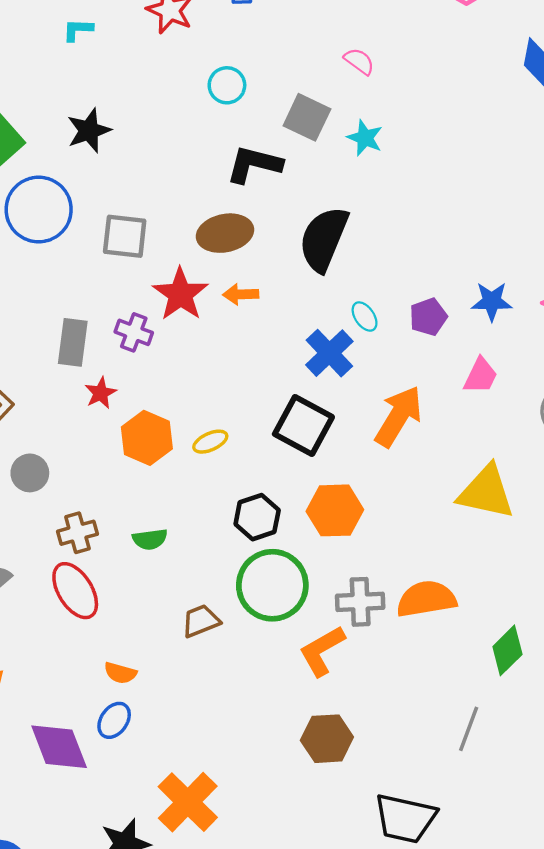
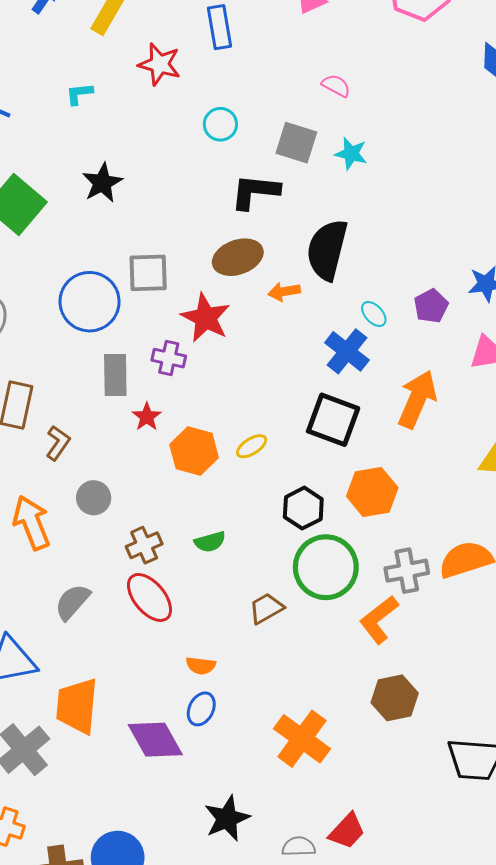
blue circle: (39, 210) -> (90, 302), moved
orange arrow: (241, 294) -> (284, 292), moved
orange cross: (188, 802) -> (302, 739), moved

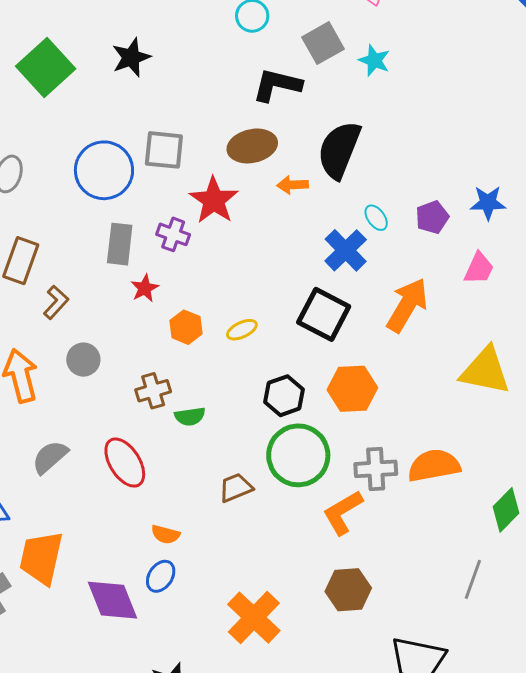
gray square: (296, 143) -> (323, 43), turned 36
orange hexagon: (194, 451) -> (186, 327), size x0.7
brown cross: (144, 545) -> (153, 391), moved

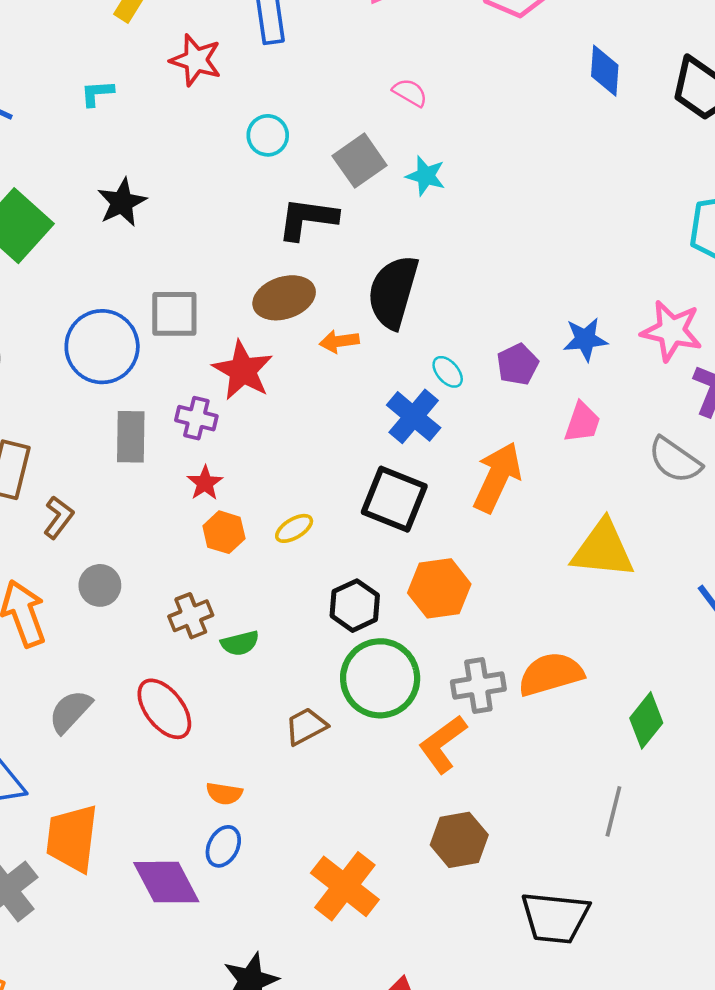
red star: (145, 288) -> (205, 483), moved

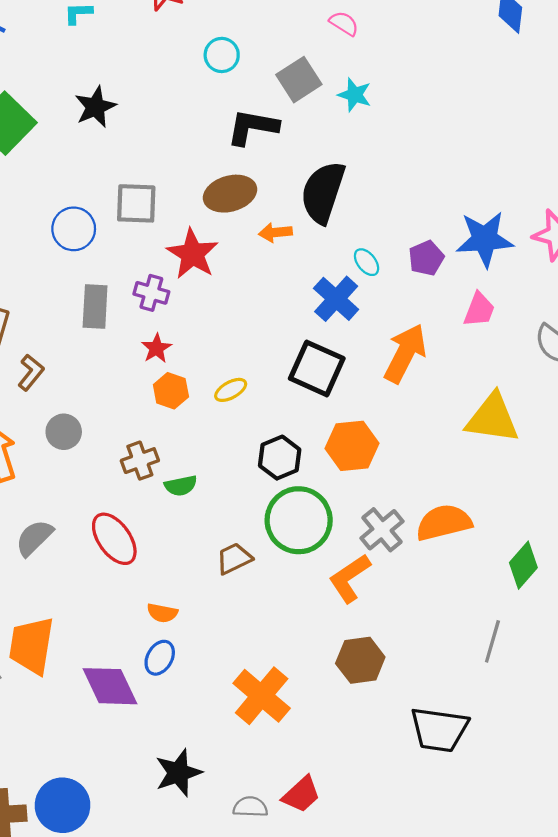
blue star: (585, 339) -> (485, 239), size x1.5
blue circle: (102, 347) -> (74, 229), size x0.7
gray cross: (478, 686) -> (382, 530), turned -33

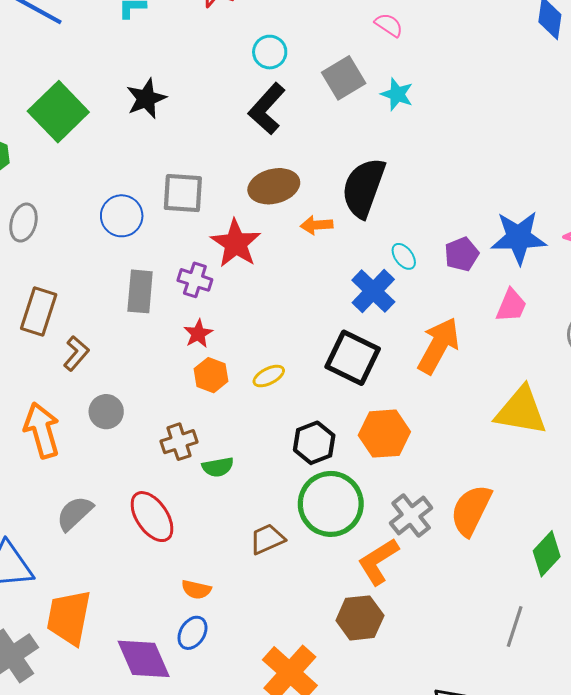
black L-shape: (253, 127) -> (267, 109), moved, turned -60
orange semicircle: (444, 522) -> (471, 510), turned -52
brown hexagon: (360, 660) -> (360, 618), moved

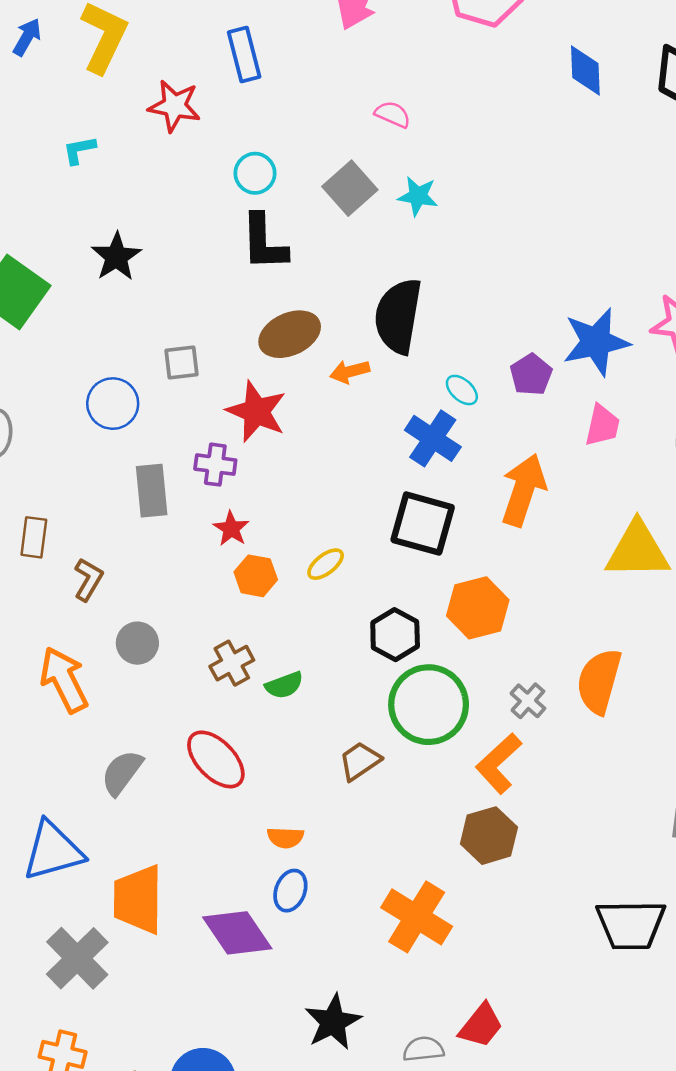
black L-shape: (267, 109) -> (264, 242), turned -33
gray square: (183, 193) -> (182, 363), size x0.7
brown rectangle: (39, 312) -> (34, 537), size x0.7
gray cross: (411, 516) -> (528, 701), size x0.7

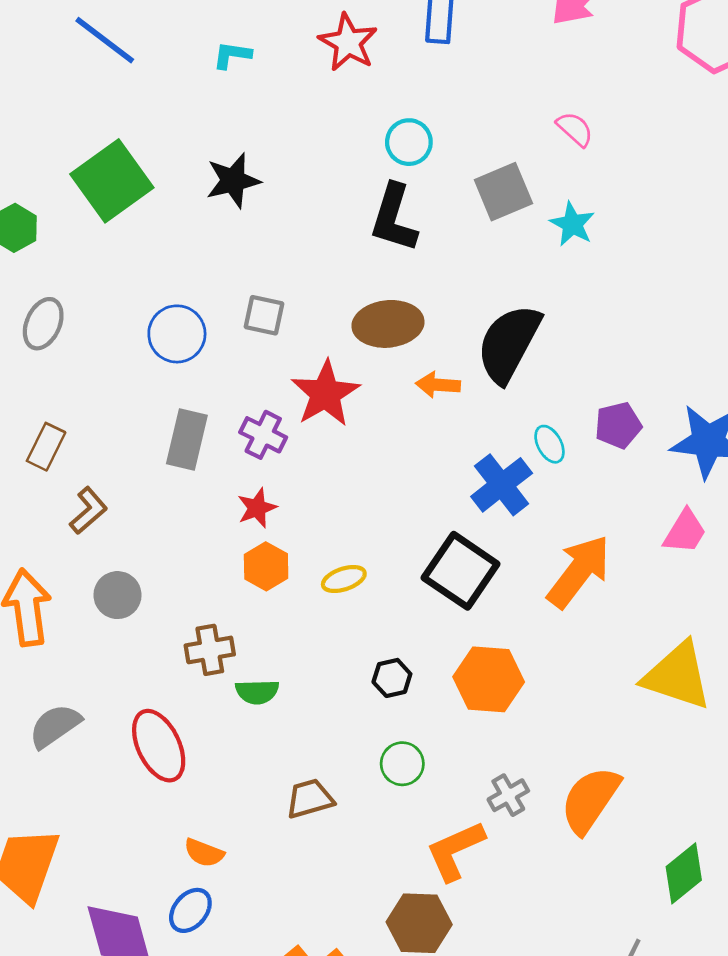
purple pentagon: (531, 375) -> (618, 425), moved
black hexagon: (395, 635) -> (392, 678), size x0.7
green circle: (429, 705) -> (402, 764), size x0.5

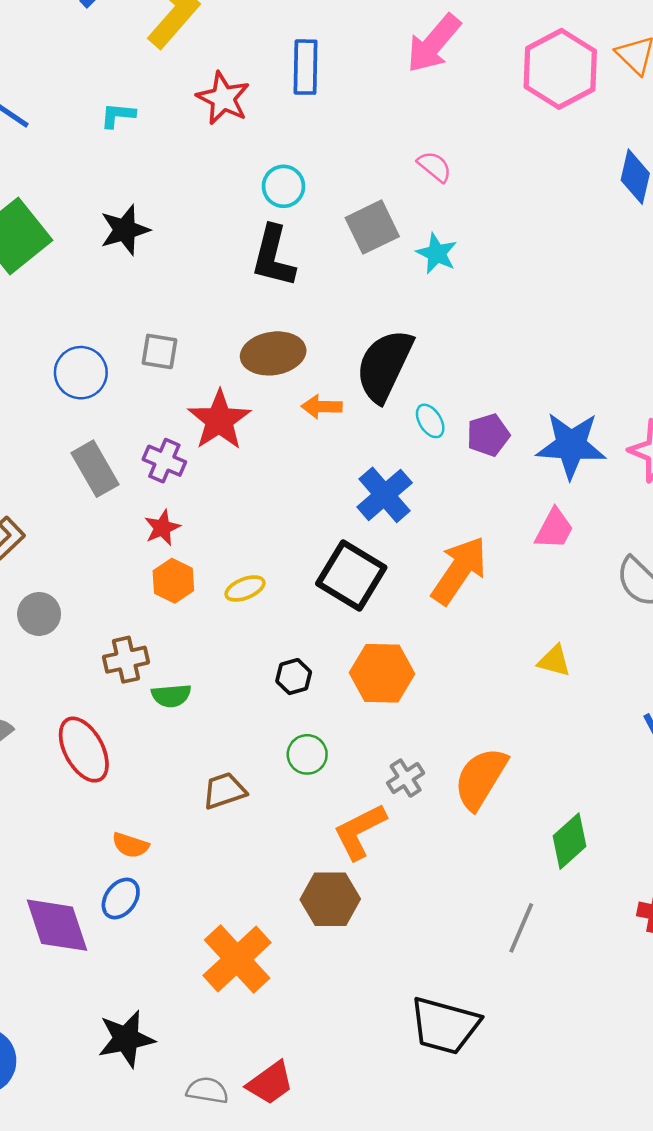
gray rectangle: (187, 440) -> (95, 469), turned -40
cyan ellipse: (549, 444) -> (430, 421), moved
yellow triangle: (677, 676) -> (554, 661), size x0.5

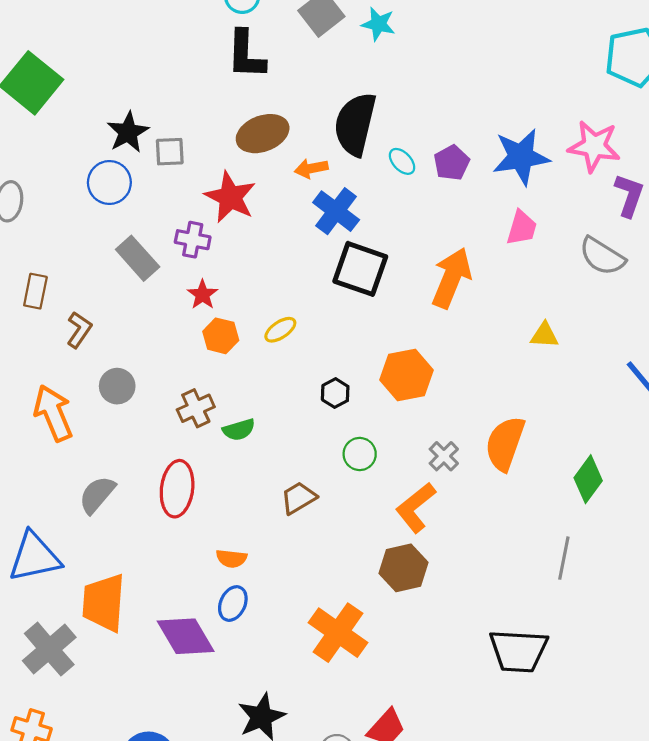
black star: (125, 230) -> (128, 132), moved
blue cross: (385, 495) -> (336, 211), moved
black square: (351, 575) -> (360, 269), moved
red ellipse: (84, 750) -> (177, 489), turned 48

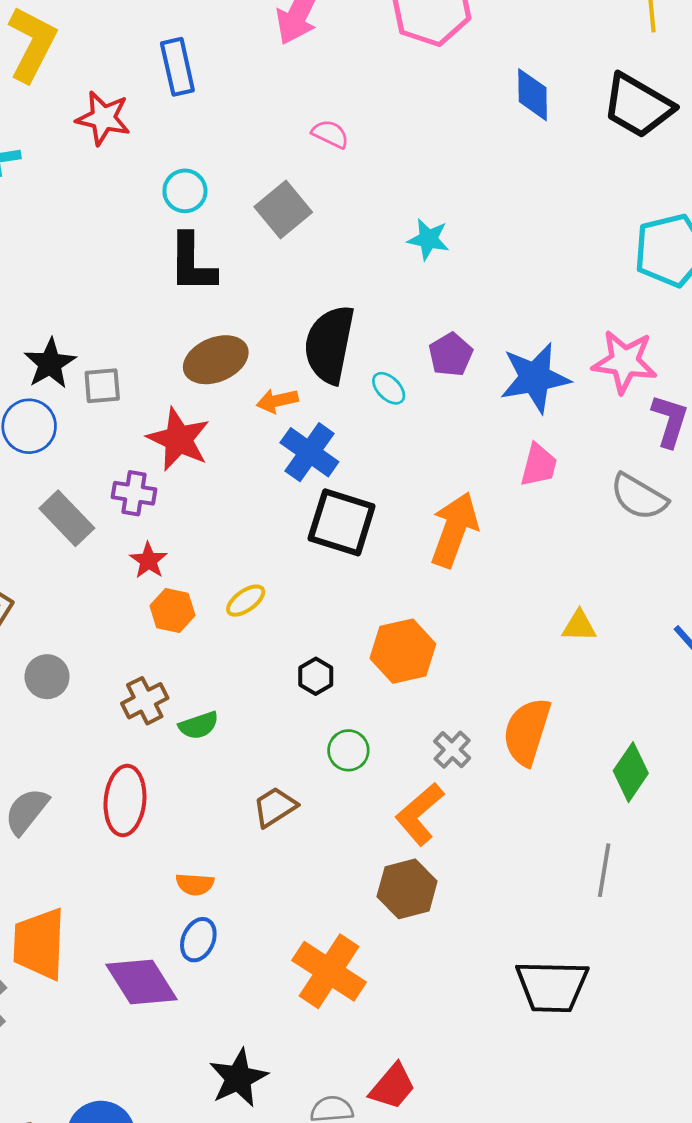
cyan star: (378, 24) -> (428, 239), moved
purple pentagon: (452, 163) -> (451, 355), moved
yellow triangle: (544, 335) -> (579, 626), moved

